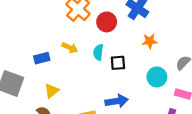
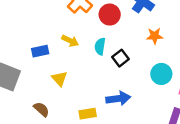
black square: (118, 63) -> (121, 58), turned -35
yellow triangle: (52, 91) -> (59, 79), moved, turned -35

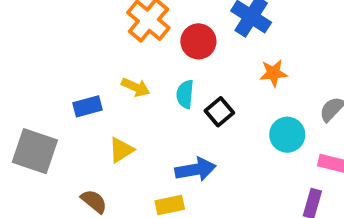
yellow triangle: (59, 79) -> (121, 150), turned 42
blue arrow: (118, 98) -> (195, 169), moved

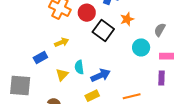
yellow arrow: (136, 87) -> (62, 42), turned -32
cyan semicircle: (185, 94) -> (79, 67), moved
black square: (219, 112) -> (103, 31), moved, size x1.5

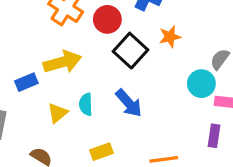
yellow arrow: (62, 42) -> (62, 62), size x1.6
cyan circle: (141, 47) -> (201, 84), moved
blue arrow: (100, 75) -> (129, 103), moved, turned 66

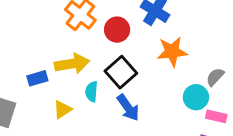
orange star: (170, 37) -> (172, 52), size x1.5
black square: (130, 51) -> (121, 72), moved
cyan semicircle: (86, 104) -> (92, 92), moved

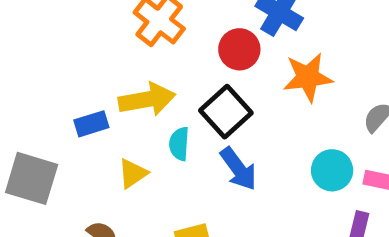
red circle: (117, 30) -> (239, 49), moved
cyan circle: (196, 97) -> (332, 170), moved

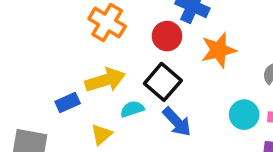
cyan semicircle: (179, 144) -> (132, 109), turned 75

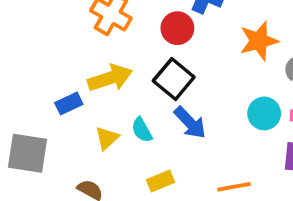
orange star: (219, 50) -> (259, 41), moved
cyan semicircle: (132, 109) -> (142, 130), moved, turned -100

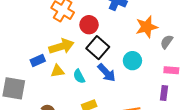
red circle: (177, 28) -> (89, 25), moved
cyan circle: (264, 113) -> (132, 61), moved
yellow triangle: (107, 138) -> (57, 71), moved, turned 32

